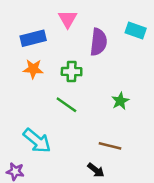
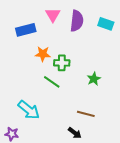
purple semicircle: (98, 42) -> (77, 21), moved
orange star: (33, 69) -> (43, 54), moved
green cross: (72, 72) -> (62, 63), moved

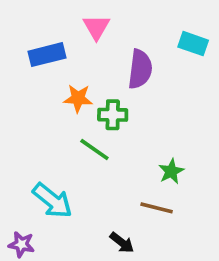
purple semicircle: (77, 21) -> (140, 69), moved
green star: (94, 79) -> (171, 171), moved
black arrow: (75, 133) -> (122, 243), moved

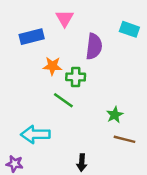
cyan arrow: (52, 201) -> (35, 134), turned 140
brown line: (157, 208) -> (125, 139), moved
black arrow: (122, 243) -> (82, 163), turned 56

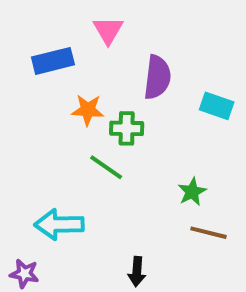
cyan rectangle: (129, 29) -> (217, 106), moved

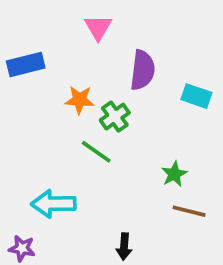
blue rectangle: (53, 61) -> (26, 65), moved
green cross: (127, 128) -> (115, 117), turned -36

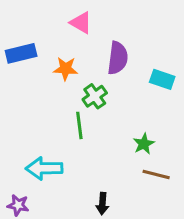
pink triangle: (98, 27) -> (81, 23), turned -30
orange star: (79, 100) -> (66, 69), moved
green line: (96, 152) -> (79, 125), turned 48

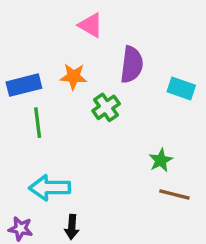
blue rectangle: (21, 53) -> (24, 85), moved
green line: (79, 125) -> (38, 123), moved
black arrow: (102, 204) -> (72, 227), moved

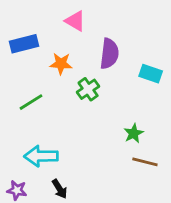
blue rectangle: (24, 85) -> (24, 44), moved
green line: (38, 123) -> (31, 102), turned 65
black arrow: (72, 227) -> (60, 189), turned -36

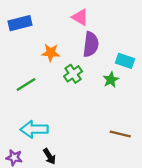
pink triangle: (75, 21) -> (80, 17), moved
blue rectangle: (24, 44) -> (20, 23), moved
green star: (134, 133) -> (111, 80), moved

